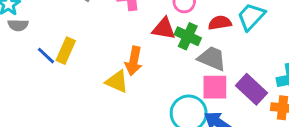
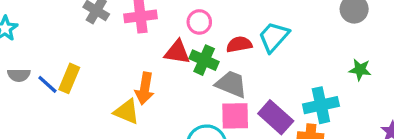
gray semicircle: (18, 25) -> (19, 75), moved

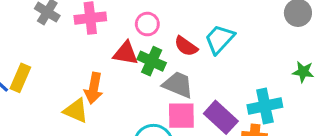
red semicircle: (239, 44) -> (186, 46), turned -135

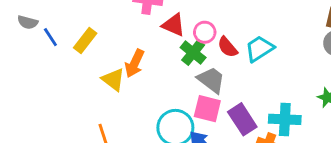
pink circle: (147, 24) -> (205, 32), moved
red triangle: (126, 53) -> (174, 25), moved
yellow rectangle: (20, 78) -> (85, 40), moved

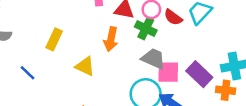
blue line: (50, 37) -> (28, 73), moved
orange arrow: (135, 63) -> (111, 39), moved
gray trapezoid: (211, 80) -> (153, 59), moved

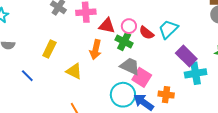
pink square: (168, 72) -> (142, 77), turned 30
purple rectangle: (199, 74) -> (186, 56), moved
orange cross: (226, 90) -> (166, 95), moved

